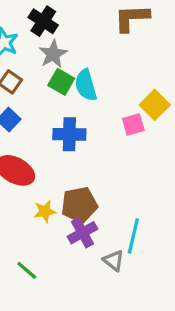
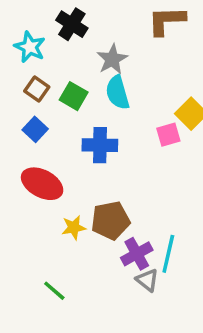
gray star: (53, 54) -> (112, 59), moved
green square: (61, 82) -> (74, 96), moved
purple cross: (83, 233) -> (137, 254), moved

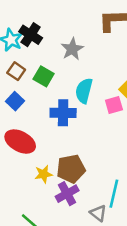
black cross: (72, 24) -> (31, 35), moved
cyan semicircle: (117, 93) -> (84, 91), moved, turned 30
purple cross: (137, 254) -> (67, 194), moved

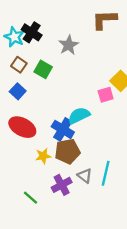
cyan semicircle: (84, 91) -> (79, 116), moved, turned 50
blue cross: (63, 113) -> (63, 129), moved, turned 30
purple cross: (67, 194) -> (62, 185), moved
gray triangle: (98, 213) -> (85, 176), moved

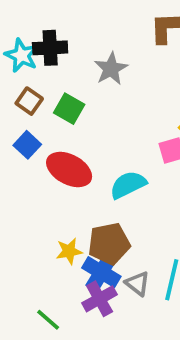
black cross: (32, 32) -> (50, 48), turned -36
red ellipse: (22, 127) -> (69, 170), moved
blue cross: (63, 129) -> (101, 272), moved

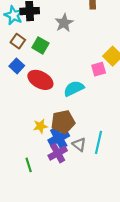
blue cross: (101, 272) -> (59, 138), turned 30
green line: (48, 320) -> (29, 165), turned 32

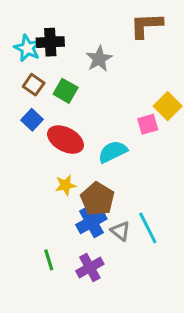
brown pentagon: (63, 122) -> (97, 199), turned -30
yellow star: (40, 126) -> (66, 185), moved
cyan line: (99, 142) -> (148, 228), turned -40
purple cross: (58, 153) -> (90, 268), moved

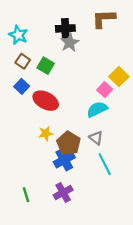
black cross: (50, 42) -> (65, 28), moved
pink square: (148, 124) -> (105, 90), turned -32
cyan semicircle: (113, 152) -> (97, 109), moved
gray triangle: (120, 231) -> (96, 138), moved
green line: (49, 260) -> (26, 195), moved

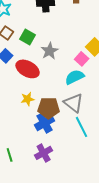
gray star: (70, 43) -> (50, 51), moved
gray triangle: (96, 138) -> (74, 103), size x1.5
brown pentagon: (69, 143) -> (49, 108), turned -30

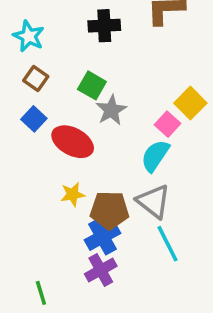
green square: (28, 37) -> (92, 85), moved
cyan semicircle: (75, 77) -> (155, 156), turned -30
purple cross: (44, 153) -> (101, 270), moved

